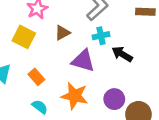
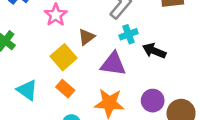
yellow square: (24, 37) -> (64, 57), moved, turned 30

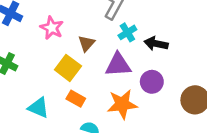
purple circle: (153, 101) -> (152, 82), moved

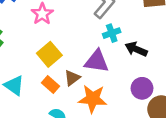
brown triangle: (86, 43) -> (72, 78), moved
purple circle: (152, 82) -> (142, 88), moved

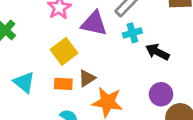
purple triangle: (97, 61) -> (94, 23), moved
orange rectangle: (51, 84) -> (63, 84), turned -42

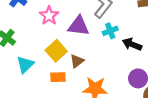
brown triangle: (87, 78) -> (77, 61), moved
cyan triangle: (24, 82) -> (25, 65), moved, turned 42

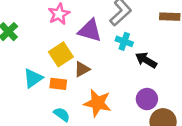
cyan cross: (110, 31) -> (124, 41), turned 32
cyan triangle: (25, 65) -> (33, 78), moved

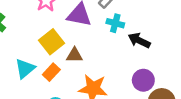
brown triangle: (82, 69) -> (74, 55), turned 35
orange rectangle: (58, 84) -> (51, 72), turned -49

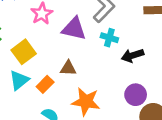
black arrow: (139, 41) -> (133, 55), turned -45
yellow square: (51, 42) -> (24, 52), moved

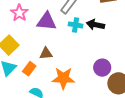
black arrow: (133, 55) -> (96, 25), moved, turned 36

